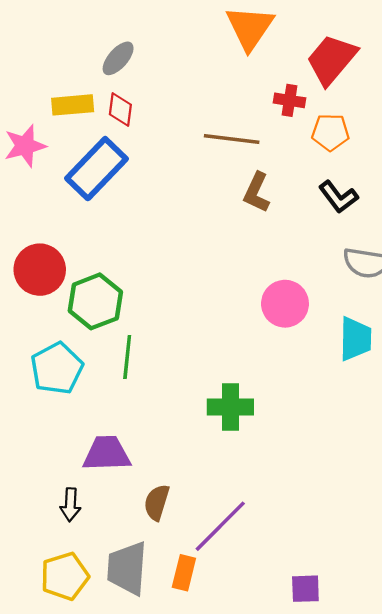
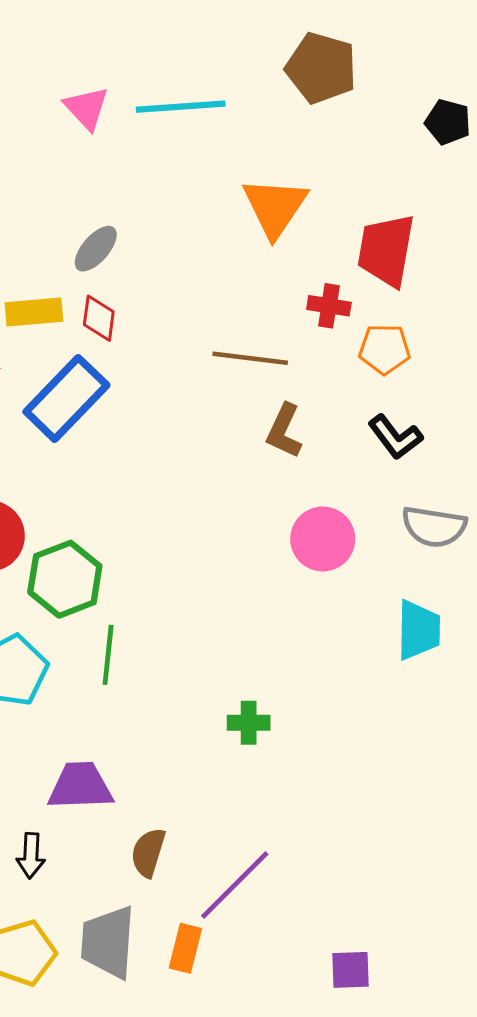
red trapezoid: (332, 60) -> (386, 250), turned -30
pink circle: (285, 304) -> (323, 539), moved
green cross: (230, 407) -> (249, 723), size x0.7

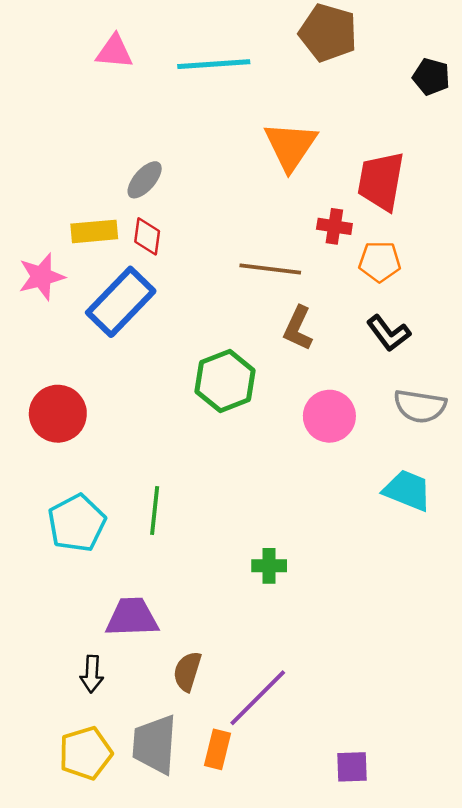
pink triangle: (86, 108) -> (114, 52), moved, turned -42
green hexagon: (65, 579) -> (225, 381), moved
cyan trapezoid: (419, 630) -> (407, 490), turned -69

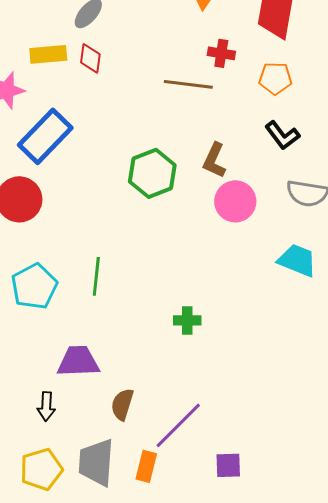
red cross: (334, 226) -> (221, 53), moved
blue rectangle: (121, 302) -> (45, 136), moved
brown L-shape: (298, 328) -> (214, 160), moved
purple square: (352, 767) -> (228, 465), moved

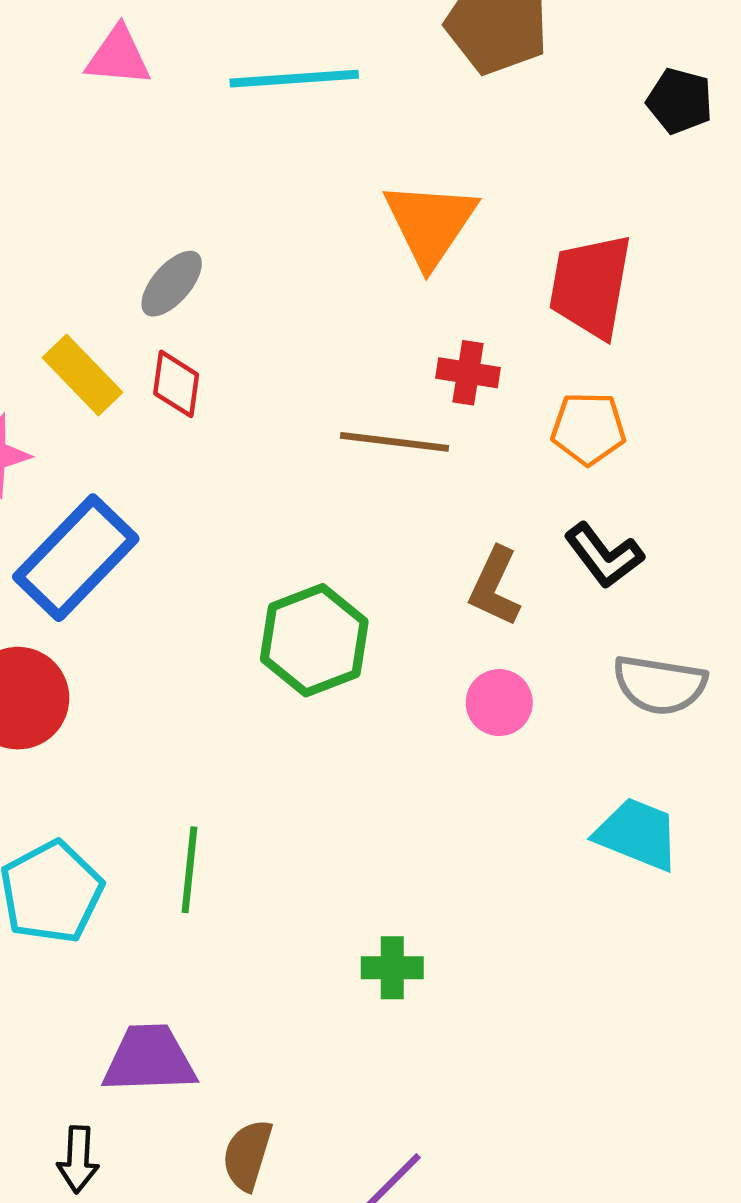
yellow rectangle: (48, 54) -> (83, 375), turned 51
brown L-shape: (214, 160) -> (495, 587), moved
pink circle: (235, 201) -> (499, 703), size x0.7

